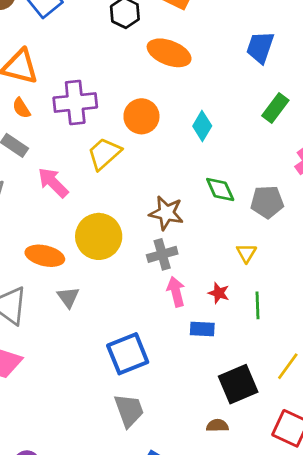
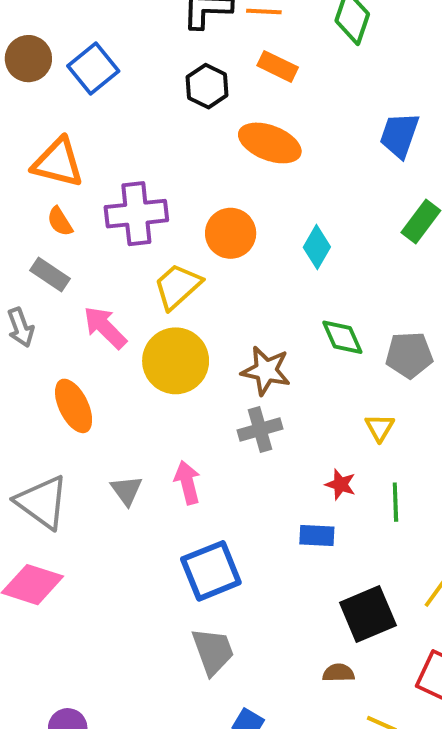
yellow circle: (99, 236) -> (176, 361), moved
orange ellipse: (45, 256) -> (74, 406), moved, turned 51
pink arrow: (176, 292) -> (187, 483), moved

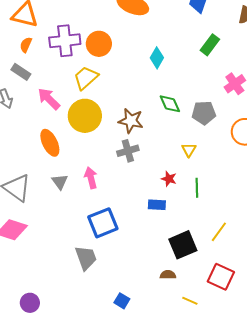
orange semicircle: (60, 221) -> (26, 45), turned 56
orange circle: (231, 233) -> (99, 44), moved
orange ellipse: (74, 406) -> (50, 143), moved
gray trapezoid: (213, 651) -> (86, 258), moved

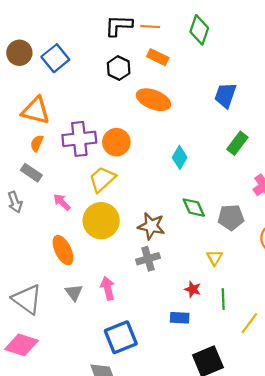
pink arrow: (49, 99) -> (62, 202), size x0.7
yellow line: (219, 232) -> (249, 323), moved

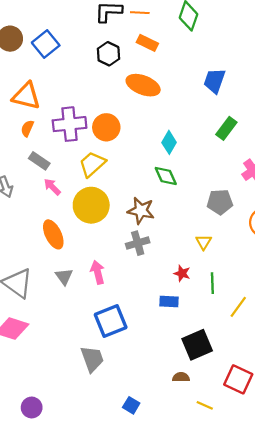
gray rectangle: (31, 173) -> (39, 161), moved
green diamond: (194, 208) -> (166, 176), moved

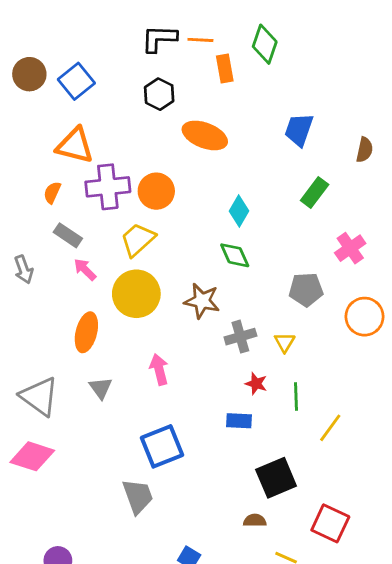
orange rectangle: (147, 43) -> (225, 68), moved, turned 54
orange triangle: (26, 96) -> (75, 145), moved
orange ellipse: (53, 234) -> (86, 332), turned 40
gray cross: (138, 243) -> (240, 337), moved
pink arrow: (98, 272) -> (159, 369), moved

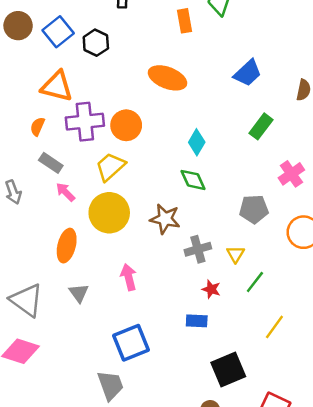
black hexagon: (159, 94) -> (96, 43), moved
blue trapezoid: (299, 130) -> (248, 73), turned -152
green line: (296, 396) -> (255, 282), moved, turned 40

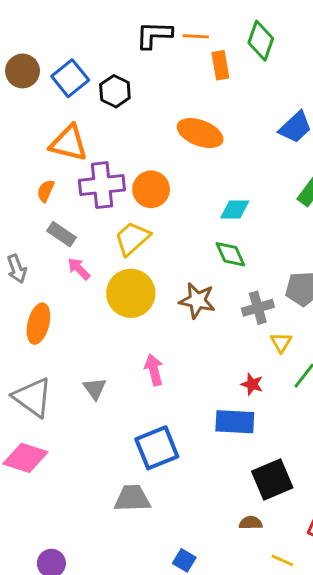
cyan diamond: (197, 142) -> (235, 210), turned 60
orange ellipse: (67, 246) -> (38, 324), moved
gray cross: (198, 249) -> (258, 308), moved
blue rectangle: (197, 321) -> (235, 422), size x1.5
gray trapezoid: (110, 385) -> (132, 498), turned -72

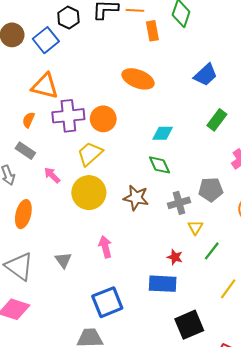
black hexagon: (115, 91) -> (68, 17), moved
gray rectangle: (62, 234) -> (25, 151), moved

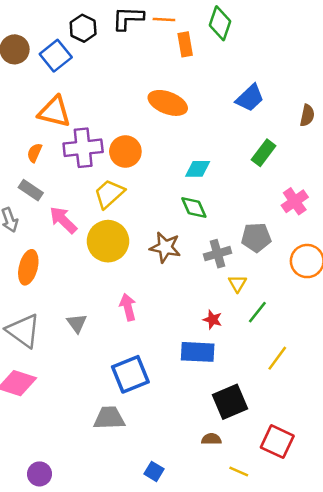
pink arrow: (52, 175) -> (63, 220), size x1.4

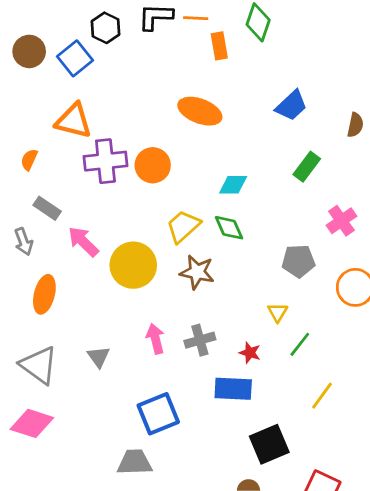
orange semicircle: (35, 153) -> (29, 160), moved
yellow trapezoid: (109, 194) -> (183, 226), moved
gray cross: (218, 254) -> (200, 340), moved

